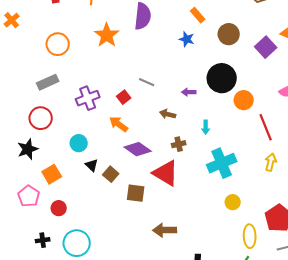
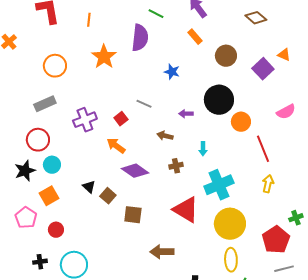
blue star: (187, 39) -> (172, 72), moved
cyan circle: (79, 143) -> (52, 165), moved
red triangle: (166, 173) -> (186, 210), moved
yellow circle: (233, 202) -> (230, 224), size x2.0
yellow ellipse: (250, 236) -> (231, 260), moved

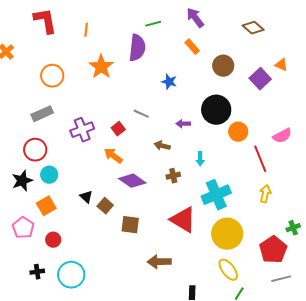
green line: (156, 14) -> (153, 24), turned -42
pink semicircle: (286, 112) -> (282, 136), moved
yellow ellipse: (231, 260) -> (228, 270), turned -35

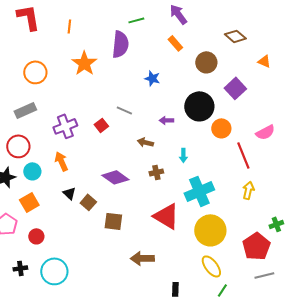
brown diamond: (253, 28) -> (235, 36), moved
purple square: (260, 79) -> (235, 88), moved
orange arrow: (113, 156) -> (61, 161), moved, turned 30

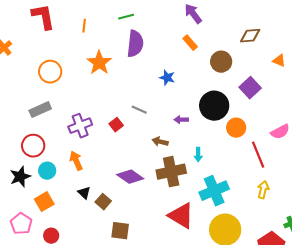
green line: (136, 20) -> (126, 17), moved
brown diamond: (235, 36) -> (250, 36), turned -45
brown cross: (156, 172) -> (171, 172), size x2.0
brown square: (113, 221) -> (120, 231), moved

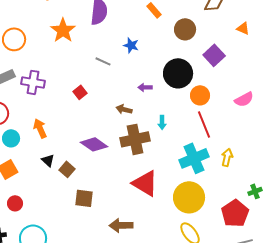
gray line: (139, 110) -> (103, 61), moved
purple cross: (80, 126) -> (33, 82), moved, turned 30
red line: (258, 155) -> (204, 124), moved
cyan cross: (214, 191) -> (194, 158), moved

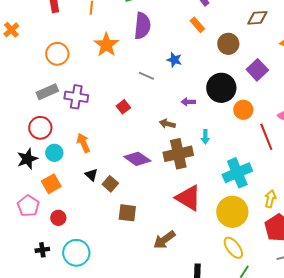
red line: (204, 124) -> (266, 137), moved
yellow arrow: (227, 157) -> (270, 199), moved
brown arrow: (121, 225) -> (164, 240), turned -35

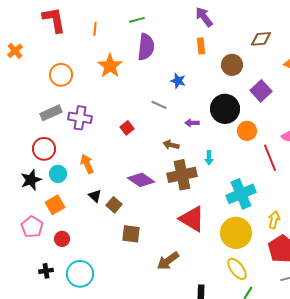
orange rectangle: (197, 25) -> (201, 46), turned 35
gray line: (146, 76) -> (159, 105), moved

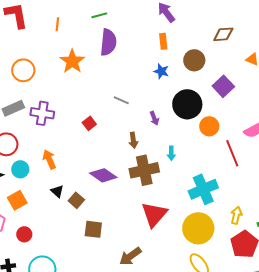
blue star: (178, 81) -> (161, 71), moved
purple arrow: (192, 123) -> (154, 118), turned -112
brown arrow: (171, 145) -> (133, 140), turned -112
red triangle: (192, 219) -> (154, 214), turned 40

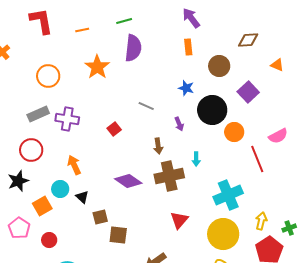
orange line: (57, 24) -> (82, 30), turned 72
blue star: (161, 71) -> (186, 88), moved
cyan circle: (20, 169) -> (60, 189), moved
brown square: (76, 200) -> (100, 217), moved, turned 35
red triangle: (154, 214) -> (179, 220), size x0.7

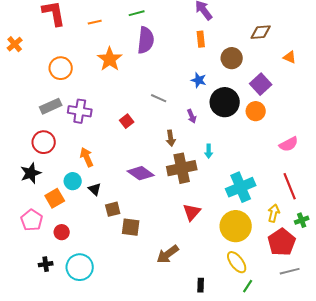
orange circle: (234, 132) -> (256, 111), moved
pink semicircle: (278, 136) -> (289, 144), moved
red line: (257, 159) -> (290, 186), moved

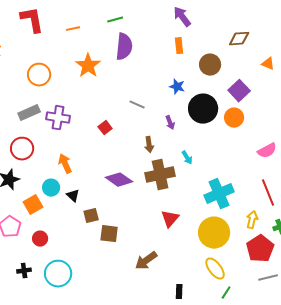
cyan arrow: (209, 151) -> (187, 158), turned -32

